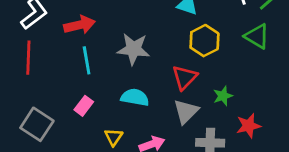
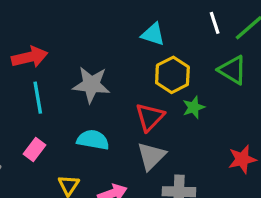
green star: (223, 96) -> (194, 107), moved
red star: (248, 126) -> (242, 159), moved

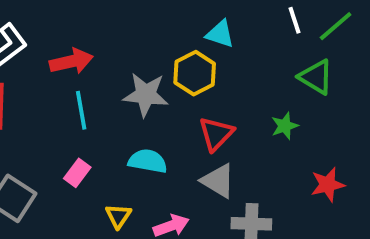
yellow hexagon: (172, 75) -> (195, 73), moved
green star: (194, 107) -> (285, 126), moved
gray triangle: (151, 156) -> (218, 181), turned -44

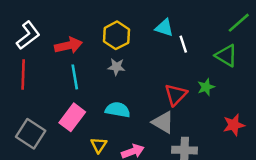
white line: (294, 20) -> (183, 44), moved
yellow hexagon: (195, 73) -> (116, 35), moved
gray star: (146, 95) -> (116, 67), size x0.6
red triangle: (216, 134) -> (176, 95), moved
pink rectangle: (77, 173) -> (72, 117), size x1.5

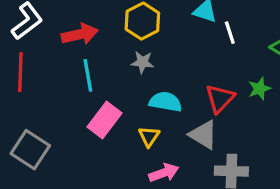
cyan semicircle: (118, 110) -> (165, 102), moved
pink rectangle: (72, 117) -> (104, 120), moved
yellow triangle: (99, 145) -> (149, 136), moved

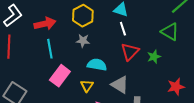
white line: (230, 33) -> (123, 29), moved
red triangle: (220, 99) -> (130, 52), moved

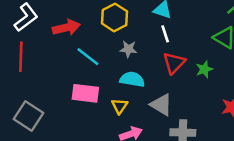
gray star: (83, 41) -> (128, 49), moved
cyan line: (50, 49) -> (88, 57), moved, turned -42
pink rectangle: (60, 76) -> (85, 93), turned 60

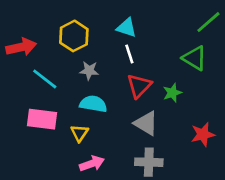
gray triangle: (161, 105) -> (146, 123), moved

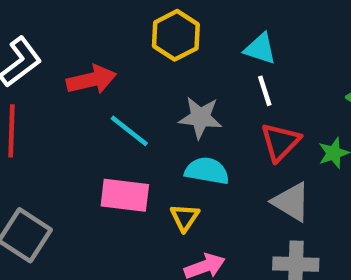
yellow hexagon: (74, 36) -> (176, 35), moved
gray star: (89, 71) -> (200, 118), size x1.4

